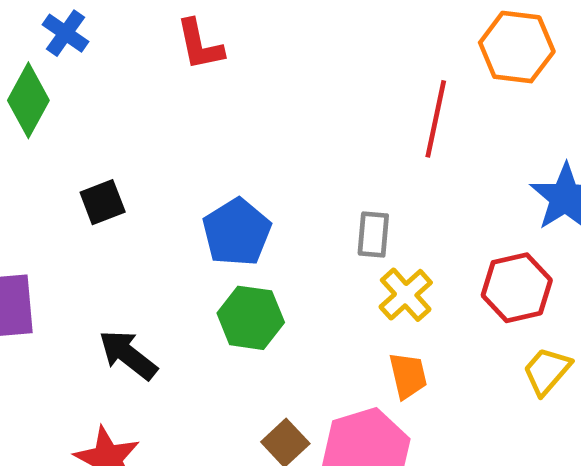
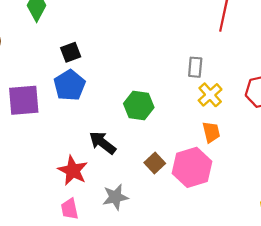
blue pentagon: (237, 232) -> (70, 85), moved
black arrow: (128, 355) -> (103, 143), moved

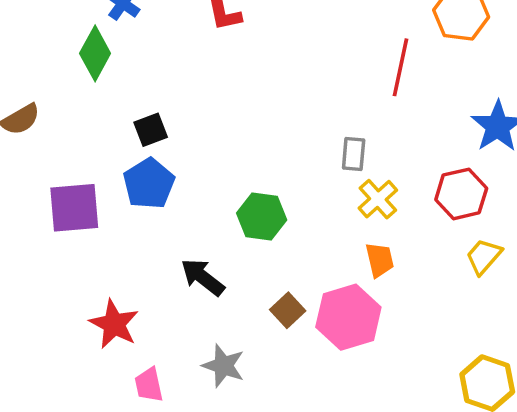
red star: (73, 170) -> (114, 324), moved
gray star: (115, 197) -> (223, 366), turned 30

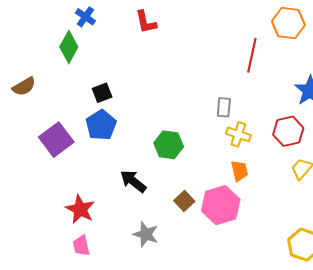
yellow cross: (378, 199) -> (238, 134), turned -30
purple square: (74, 208) -> (56, 140), turned -32
pink trapezoid: (149, 385) -> (81, 246), moved

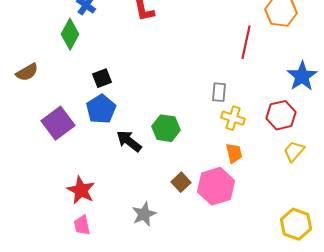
black arrow: (133, 181) -> (129, 141), moved
gray star: (146, 234) -> (144, 214), turned 30

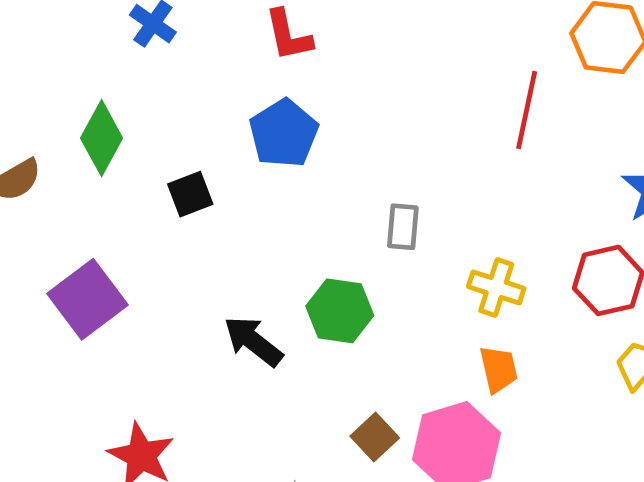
green diamond: (70, 34) -> (102, 138), moved
gray rectangle: (219, 92) -> (403, 227), moved
blue pentagon: (101, 109) -> (284, 133), moved

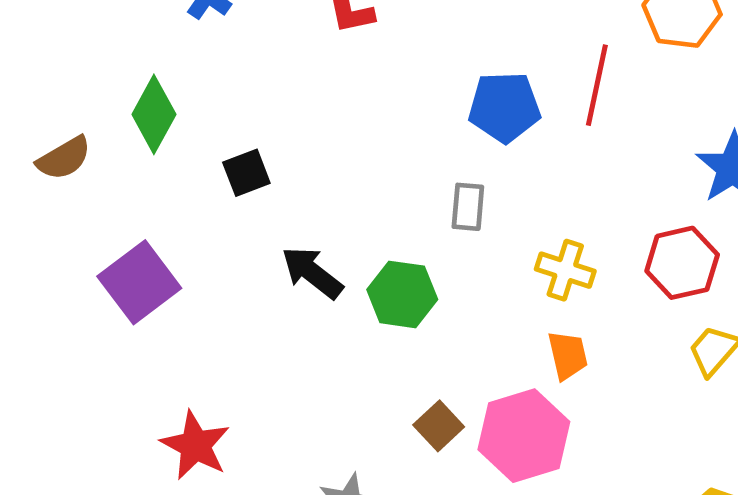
blue pentagon: (284, 133) -> (504, 107), moved, turned 30
black arrow: (253, 341) -> (312, 273), moved

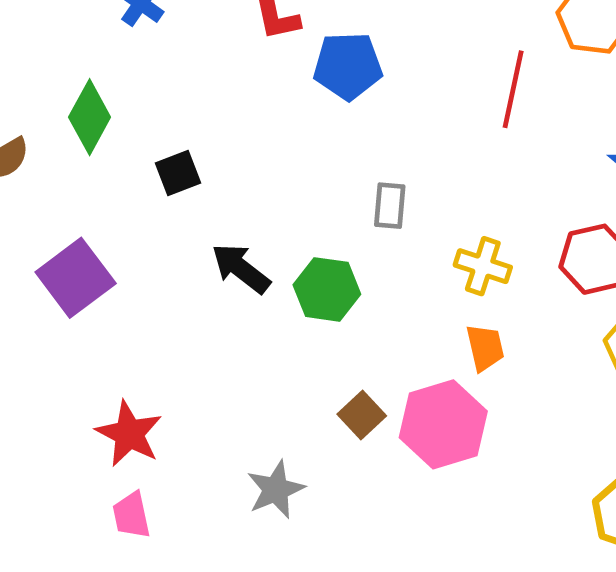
blue pentagon: (504, 107) -> (348, 66), moved

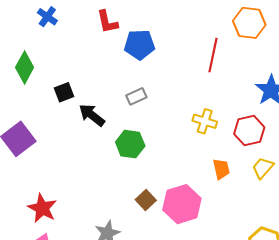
gray rectangle: (390, 206) -> (136, 96), moved, turned 60
yellow cross: (483, 266) -> (205, 121), moved
black arrow: (241, 268) -> (92, 115), moved
orange trapezoid: (485, 348) -> (221, 169), moved

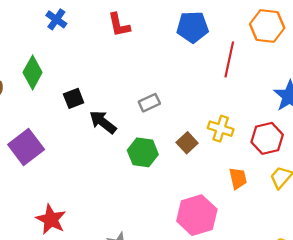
blue pentagon: (139, 45) -> (193, 27), moved
brown square: (146, 200) -> (187, 143), moved

